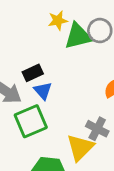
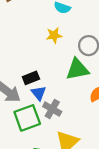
green triangle: (78, 36) -> (77, 69), moved
gray cross: (97, 129) -> (52, 109), moved

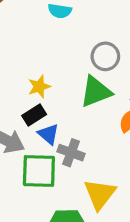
yellow star: (54, 35) -> (39, 87), moved
green square: (27, 118) -> (39, 171), turned 32

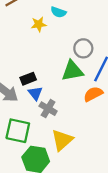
yellow star: (39, 87) -> (39, 24), moved
green square: (39, 171) -> (18, 131), moved

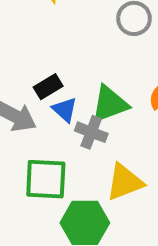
green triangle: (72, 71) -> (110, 104), moved
yellow triangle: (62, 140) -> (125, 182), turned 30

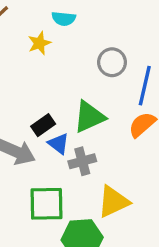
green triangle: (110, 104) -> (89, 117), moved
gray cross: (91, 132) -> (82, 161), turned -32

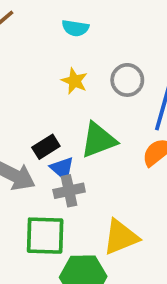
yellow star: (39, 43) -> (74, 81), moved, turned -30
gray cross: (82, 161) -> (69, 191), moved

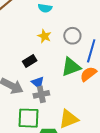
green triangle: (98, 140) -> (71, 67), moved
black rectangle: (46, 147) -> (30, 61), moved

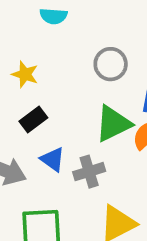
yellow star: (44, 36) -> (25, 74), moved
gray cross: (41, 94) -> (89, 172), moved

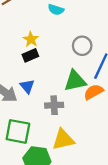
black rectangle: (33, 120) -> (30, 55), moved
blue triangle: (53, 159) -> (27, 86), moved

